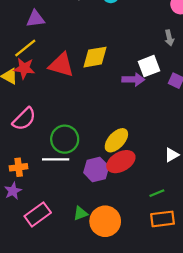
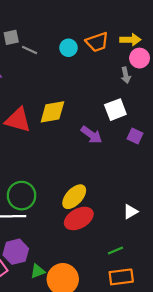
gray arrow: (169, 38) -> (126, 75), moved
white square: (149, 66) -> (115, 110), moved
purple arrow: (133, 80) -> (91, 135), turned 35
purple hexagon: (96, 170) -> (16, 252), moved

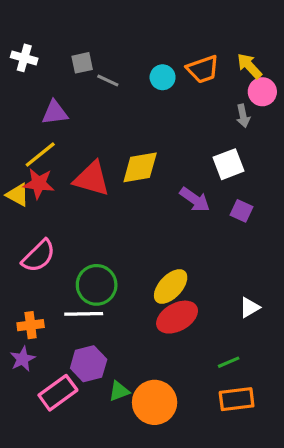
yellow arrow: (130, 40) -> (249, 66), turned -132
purple square: (135, 136) -> (241, 211), moved

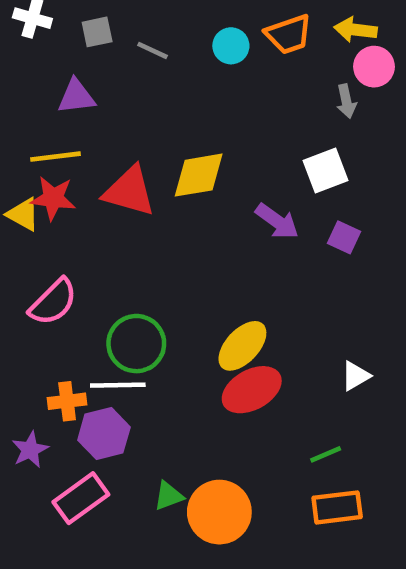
gray square: (82, 63) -> (97, 32), moved
yellow arrow: (249, 66) -> (356, 30), turned -40
yellow line: (40, 155) -> (55, 157), turned 32
orange cross: (31, 325) -> (67, 401), moved
purple hexagon: (89, 364) -> (104, 434), moved

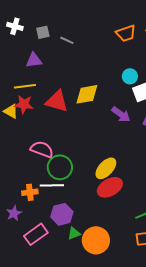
cyan circle: (231, 46) -> (130, 76), moved
pink semicircle: (53, 302) -> (42, 149), moved, turned -115
purple hexagon: (104, 434) -> (62, 214), moved

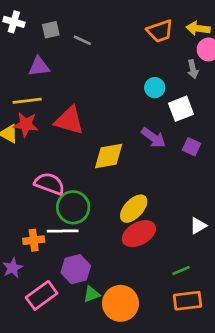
cyan circle: (130, 76) -> (155, 88), moved
yellow diamond: (87, 94) -> (109, 156), moved

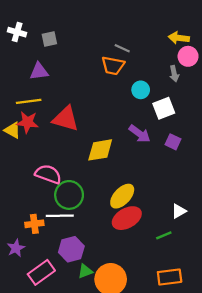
orange trapezoid: (160, 31) -> (113, 66), moved, turned 30
gray line: (82, 40) -> (122, 48), moved
green line: (181, 270) -> (164, 235), moved

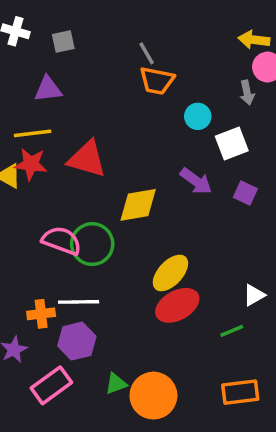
gray line: (122, 48) -> (147, 53), moved, turned 35
green circle: (69, 195) -> (92, 244), moved
purple hexagon: (71, 249) -> (77, 341), moved

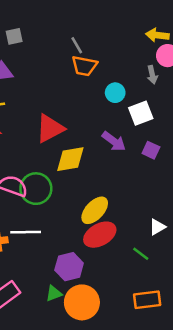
red triangle: (87, 159) -> (50, 128), moved, turned -44
green line: (232, 331) -> (141, 254), turned 60
purple hexagon: (77, 341) -> (69, 267), moved

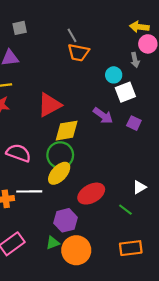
cyan circle: (115, 93) -> (114, 75), moved
green circle: (36, 189) -> (60, 155), moved
yellow ellipse: (95, 210) -> (59, 173), moved

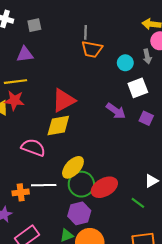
gray line: (72, 35) -> (86, 32), turned 32
cyan circle: (114, 75) -> (125, 63), moved
yellow diamond: (67, 131) -> (58, 126), moved
green circle: (60, 155) -> (81, 184), moved

